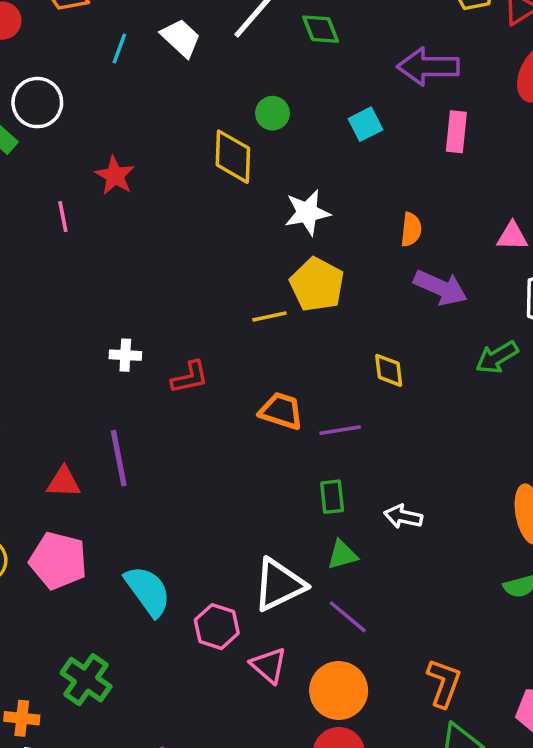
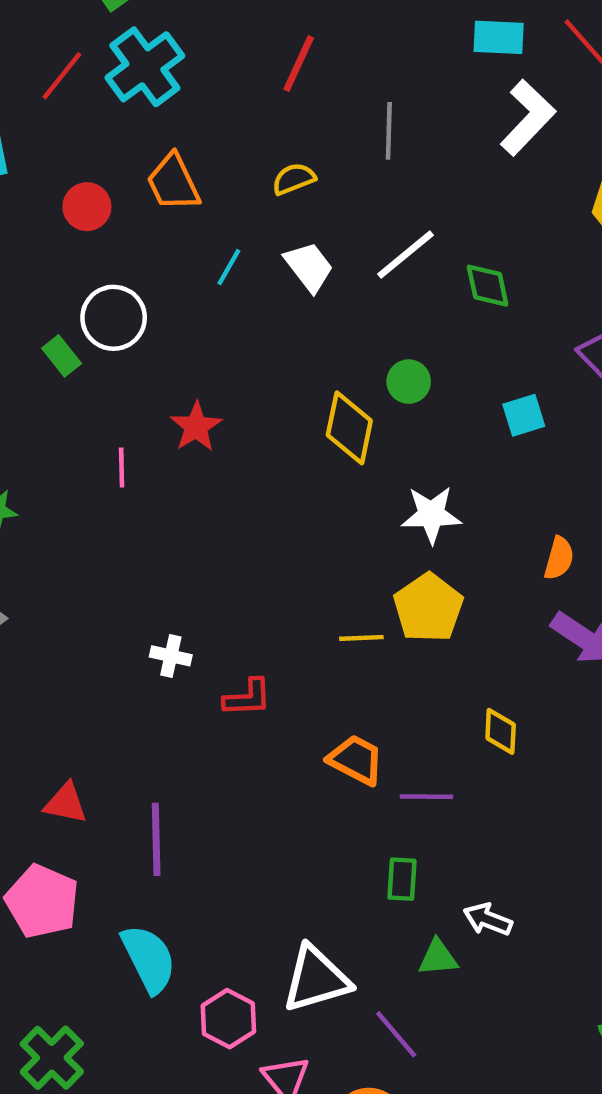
purple line: (119, 458) -> (156, 839), moved
green triangle: (342, 555) -> (438, 958), moved

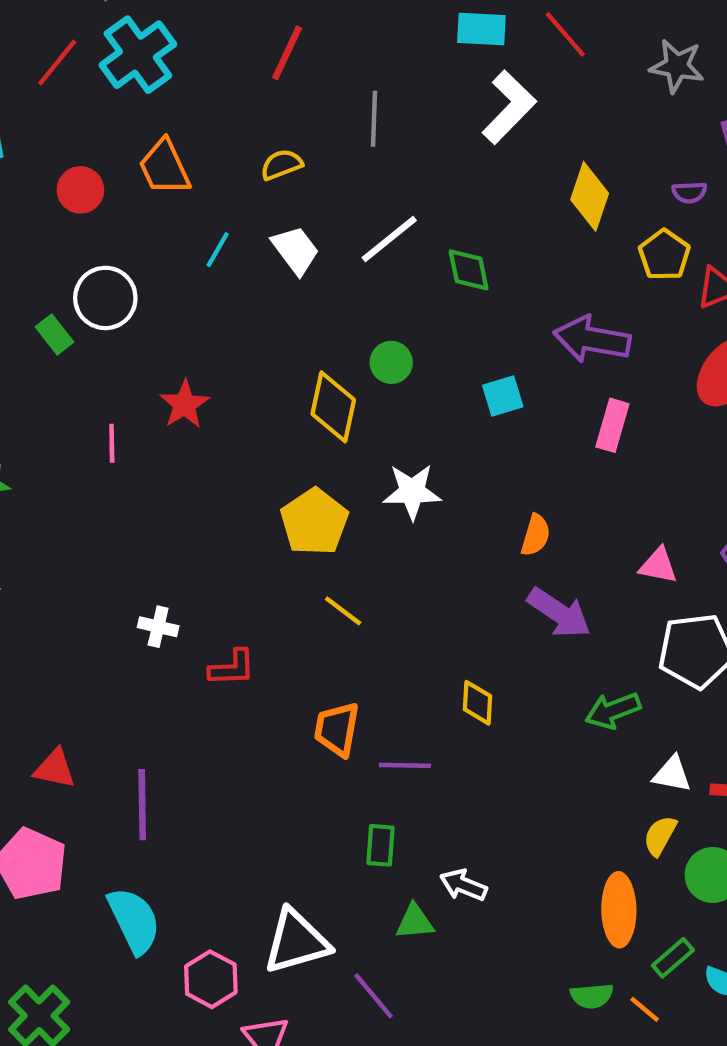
yellow pentagon: (428, 608) -> (314, 522), moved
yellow line: (361, 638) -> (343, 611), turned 39
orange trapezoid: (356, 760) -> (337, 729), turned -108

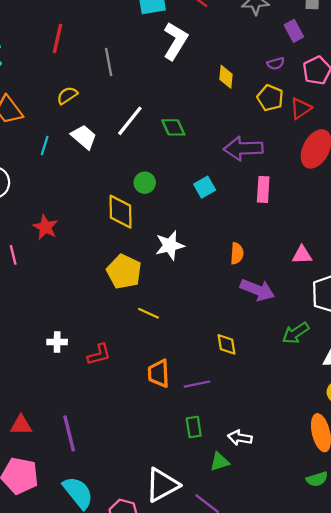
yellow diamond: (590, 196) -> (226, 77), size x0.7

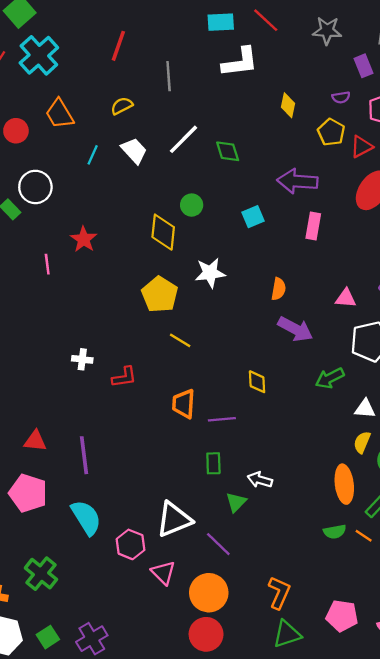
white L-shape: (175, 41) -> (240, 62), turned 45
green triangle: (220, 462) -> (236, 502), turned -35

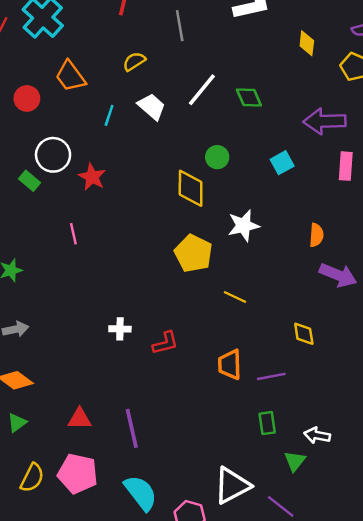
red star: (84, 239) -> (92, 177), moved
yellow line: (180, 340) -> (235, 297), moved

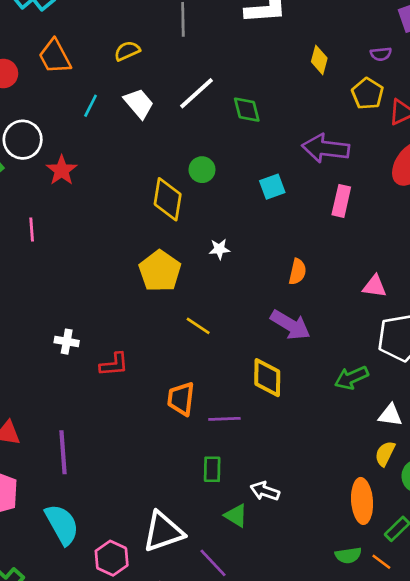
white star: (244, 226) -> (219, 249), size x0.6
purple arrow: (338, 275) -> (290, 325), moved
yellow diamond: (304, 334) -> (267, 378), size x1.4
green triangle: (295, 461) -> (236, 516), turned -45

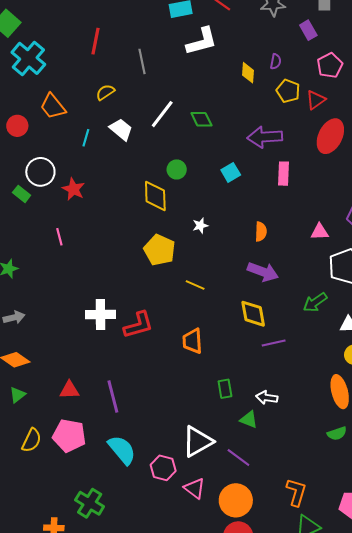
purple semicircle: (381, 54) -> (276, 61), moved, turned -63
white cross: (67, 342) -> (100, 315), size x1.6
red L-shape: (114, 364) -> (138, 325), size x1.4
purple line: (224, 419) -> (274, 343), moved

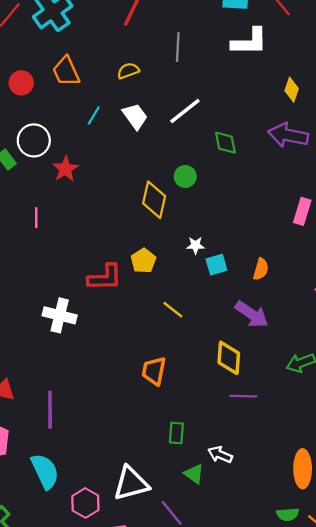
green diamond: (201, 119) -> (225, 143), moved
purple arrow: (265, 137) -> (288, 135), moved
cyan square: (231, 172) -> (216, 265), moved
yellow pentagon: (159, 250) -> (143, 261), size x0.7
red L-shape: (138, 325) -> (105, 277), moved

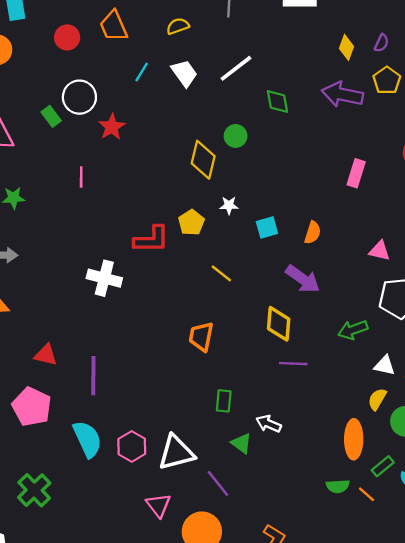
white star: (195, 245) -> (229, 205), moved
pink hexagon: (85, 503) -> (132, 446), moved

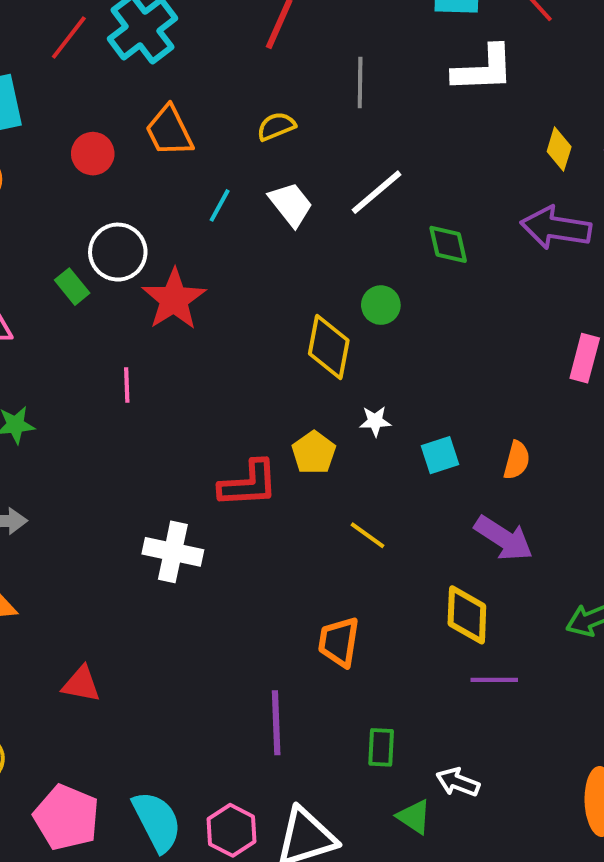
red star: (112, 127) -> (174, 299), size x1.4
purple line: (93, 376) -> (276, 723), moved
pink pentagon: (32, 407) -> (66, 817), moved

